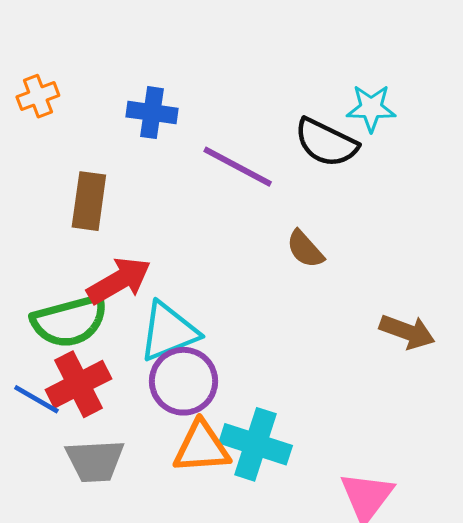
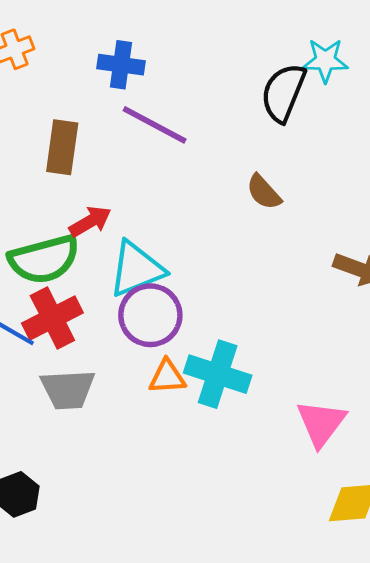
black semicircle: (326, 143) -> (283, 93), turned 86
purple line: (238, 167) -> (155, 125), moved
red arrow: (119, 281) -> (90, 221), size x0.7
orange triangle: (202, 447) -> (167, 377), size x0.7

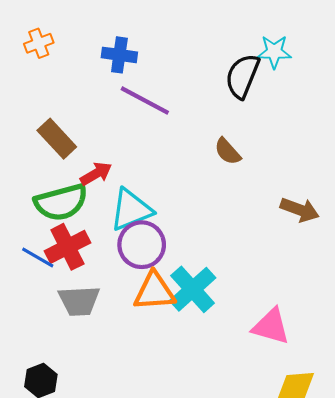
brown rectangle: (62, 147) -> (57, 139), moved, turned -51
cyan cross: (218, 374) -> (193, 289), turned 30
orange triangle: (167, 377) -> (154, 291), size x1.5
pink triangle: (321, 423) -> (271, 326), turned -51

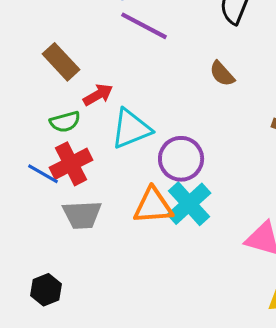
green semicircle: (61, 202) -> (65, 122), size x0.6
purple circle: (142, 245) -> (181, 159), moved

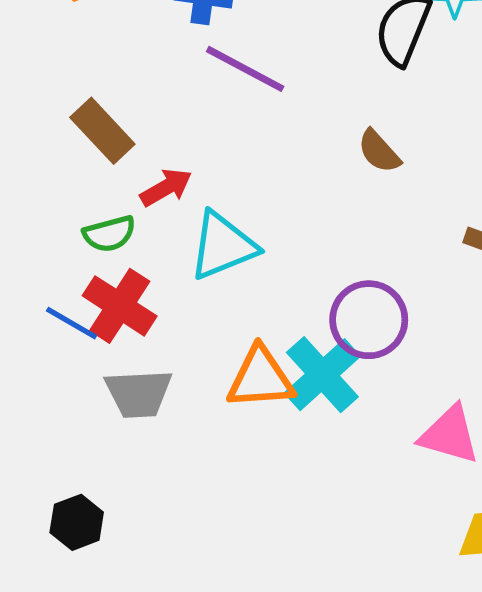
purple circle: (181, 159) -> (369, 320), moved
red cross: (71, 164) -> (120, 306), turned -30

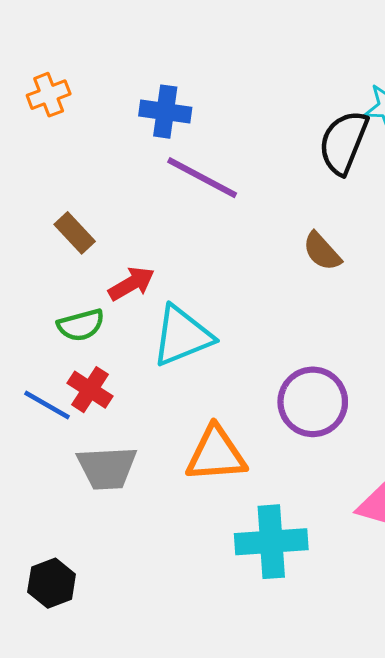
brown rectangle: (102, 131) -> (75, 233), size x0.7
red cross: (120, 306) -> (90, 390), size x0.7
cyan cross: (322, 375) -> (271, 542), moved, turned 38

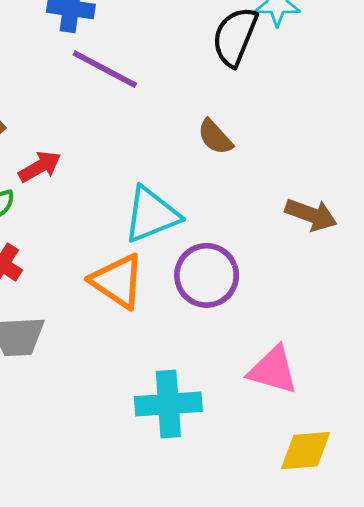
cyan triangle: (182, 336) -> (151, 215), moved
orange triangle: (216, 454) -> (118, 281), moved, turned 38

